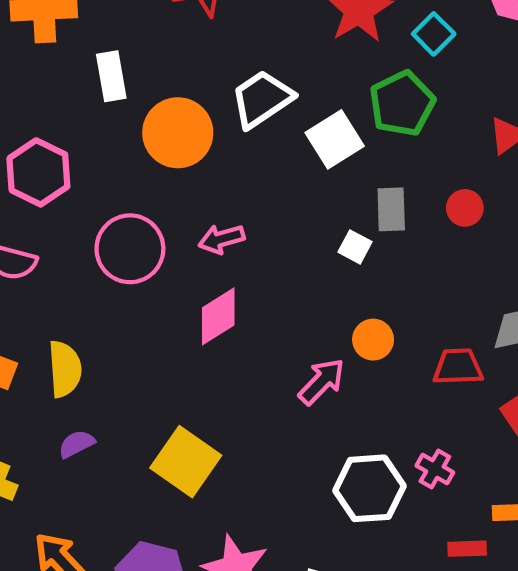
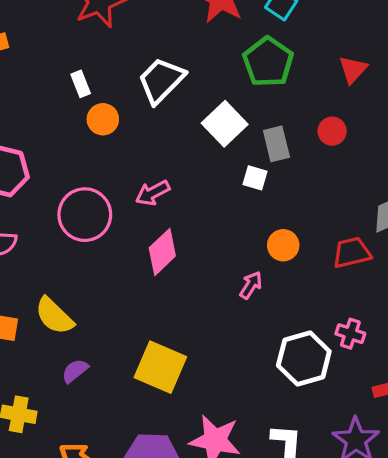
white rectangle: (111, 76) -> (81, 84), moved, size x0.7
orange circle: (178, 133) -> (103, 119), size x0.6
white square: (335, 139) -> (225, 124), moved
yellow semicircle: (65, 369) -> (54, 316), turned 150
pink arrow: (322, 382) -> (251, 285), size x0.7

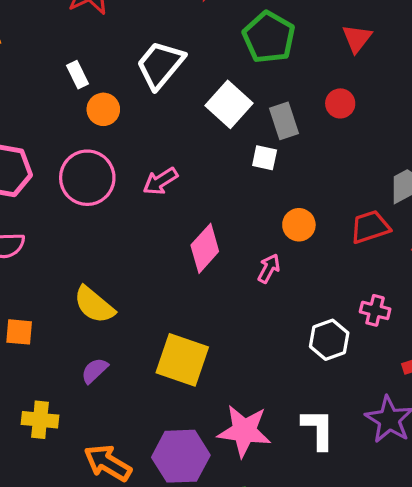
pink circle: (85, 215) -> (87, 178), moved
pink diamond: (162, 252) -> (205, 248), moved
yellow semicircle: (54, 316) -> (94, 305), moved
white hexagon: (304, 358) -> (329, 340), size x0.7

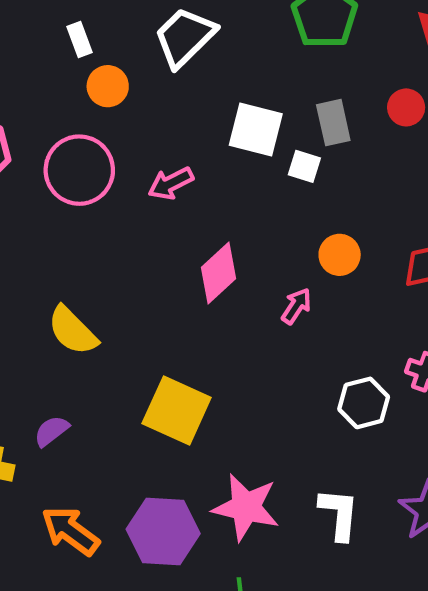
white square: (229, 104) -> (256, 130), moved, turned -33
purple semicircle: (95, 371) -> (51, 431), moved

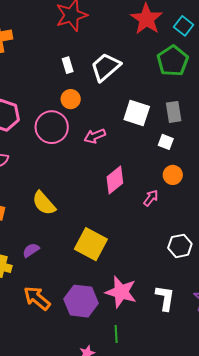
white rectangle: (79, 39) -> (68, 65), moved
orange circle: (108, 86) -> (71, 99), moved
white square: (304, 166) -> (166, 142), moved

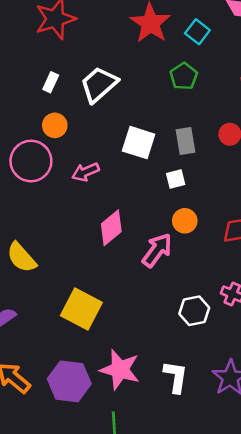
green pentagon: (173, 61) -> (184, 76), size x0.7
white rectangle: (68, 65) -> (51, 82), turned 42
white square: (166, 142) -> (176, 179), turned -35
pink arrow: (151, 198) -> (157, 250), size x1.6

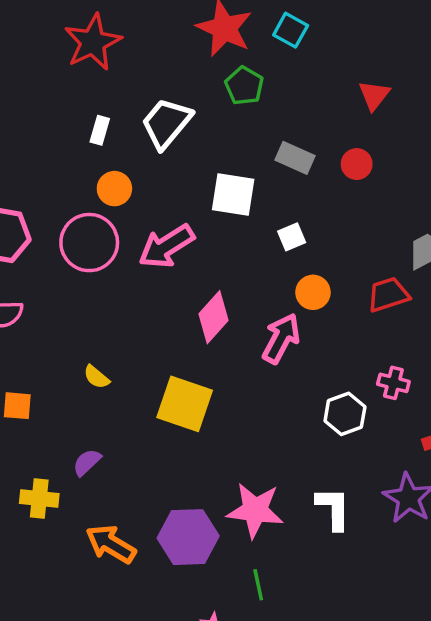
green pentagon: (184, 76) -> (244, 86), moved
gray rectangle: (185, 141) -> (295, 158), moved, turned -48
pink arrow: (86, 172) -> (166, 246), size x1.5
yellow semicircle: (21, 257) -> (96, 377), size x0.6
yellow square: (81, 309) -> (185, 404), moved

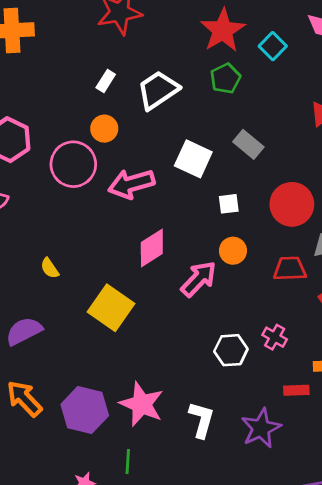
red circle: (357, 164) -> (292, 204), moved, size x1.8
purple semicircle: (87, 462) -> (24, 331), size x1.5

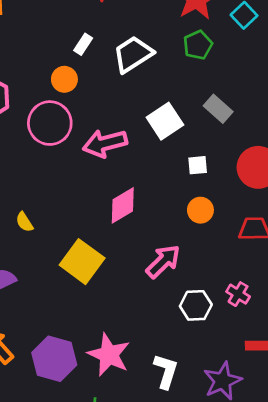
orange circle: (104, 129) -> (64, 79), moved
white square: (193, 159) -> (165, 121), turned 30
pink arrow: (199, 279) -> (163, 261), moved

